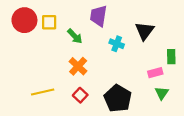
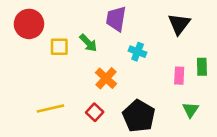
yellow square: (49, 22) -> (59, 47), moved
black triangle: (145, 31) -> (179, 24), moved
orange cross: (78, 66) -> (106, 78), moved
pink rectangle: (155, 73) -> (179, 76), moved, turned -72

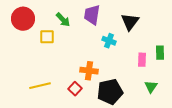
black triangle: (179, 24) -> (130, 22), moved
green arrow: (88, 43) -> (63, 20), moved
orange cross: (106, 78) -> (89, 71), moved, turned -36
black pentagon: (139, 116) -> (110, 92), turned 30

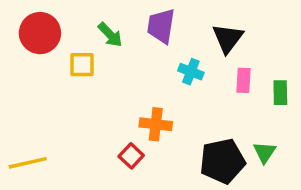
pink rectangle: (142, 60) -> (243, 80), moved
yellow line: (40, 86) -> (28, 163), moved
black pentagon: (110, 92) -> (222, 161), moved

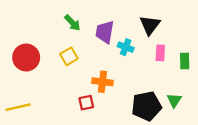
purple trapezoid: (161, 26) -> (105, 32), moved
red circle: (40, 33) -> (26, 58), moved
yellow square: (82, 65) -> (69, 56), moved, turned -30
red square: (131, 156) -> (86, 103), turned 35

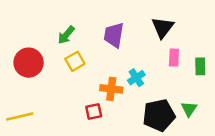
green arrow: (72, 23) -> (66, 35), moved, turned 84
cyan cross: (126, 47) -> (136, 78), moved, turned 35

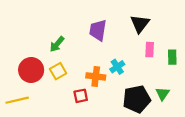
green arrow: (66, 35) -> (57, 44), moved
yellow square: (75, 61) -> (58, 71), moved
red circle: (29, 63) -> (31, 70), moved

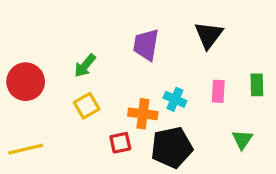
pink rectangle: (150, 50) -> (218, 91), moved
cyan cross: (117, 67) -> (175, 99), turned -32
red circle: (31, 70) -> (26, 82), moved
black pentagon: (137, 99) -> (172, 147), moved

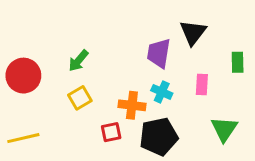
purple trapezoid: (146, 45) -> (159, 53), moved
green rectangle: (257, 85) -> (238, 62), moved
green triangle: (242, 139) -> (224, 129), size x1.4

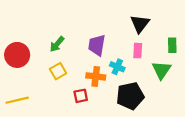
purple trapezoid: (159, 53) -> (97, 45), moved
pink rectangle: (202, 84) -> (138, 51), moved
green triangle: (224, 129) -> (161, 70), moved
black pentagon: (159, 137) -> (130, 96), moved

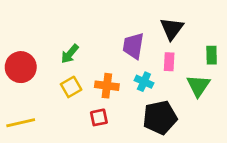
purple trapezoid: (97, 45) -> (133, 46), moved
orange cross: (96, 76) -> (107, 86), moved

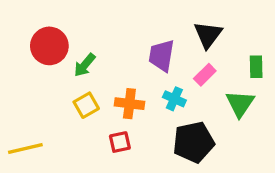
pink rectangle: (169, 62) -> (205, 75), turned 42
red circle: (21, 67) -> (49, 46), moved

